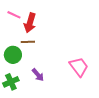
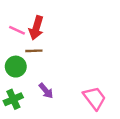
pink line: (14, 15) -> (17, 30), moved
pink trapezoid: (79, 67) -> (94, 98), moved

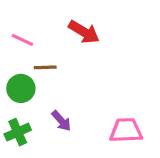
red arrow: (36, 28) -> (84, 32), moved, turned -75
pink trapezoid: (94, 98) -> (126, 130), turned -55

